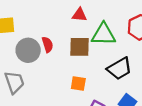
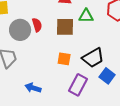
green triangle: (103, 34) -> (86, 16), size x0.7
black trapezoid: (119, 69) -> (93, 58), moved

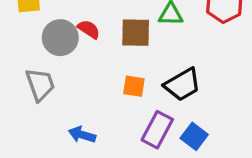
red semicircle: (37, 25) -> (89, 29), turned -40
blue square: (107, 76) -> (194, 136), moved

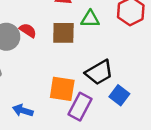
orange square: (134, 86) -> (62, 89), moved, size x1.5
blue square: (194, 136) -> (119, 95), moved

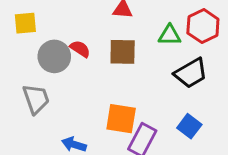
green triangle: (90, 19) -> (170, 35), moved
black trapezoid: (99, 72) -> (191, 73), moved

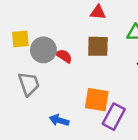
yellow square: (25, 23) -> (20, 39), moved
red semicircle: (80, 49) -> (64, 56), moved

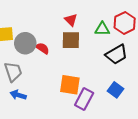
red triangle: (98, 12) -> (71, 20), moved, turned 40
blue arrow: (59, 120) -> (18, 95), moved

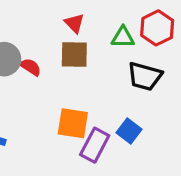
black trapezoid: (117, 54) -> (145, 76), turned 45
blue square: (116, 90) -> (129, 131), moved

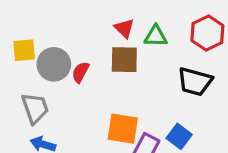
green triangle: (123, 37) -> (156, 36), moved
red semicircle: (31, 67) -> (80, 72), turned -95

